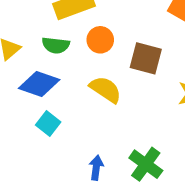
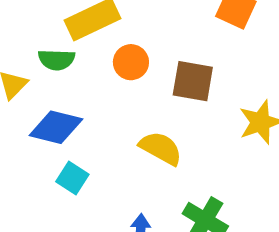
green semicircle: (56, 45) -> (57, 60), moved
yellow semicircle: (105, 89) -> (161, 148), moved

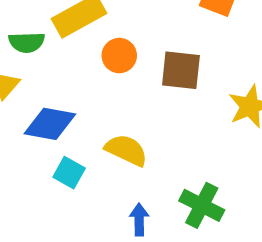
green semicircle: (57, 60) -> (27, 42), moved
yellow semicircle: (161, 148) -> (126, 150), moved

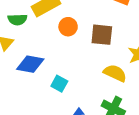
yellow semicircle: (126, 150) -> (115, 73), moved
cyan square: (69, 173) -> (59, 84), moved

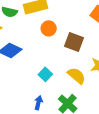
cyan square: (59, 84) -> (45, 74), moved

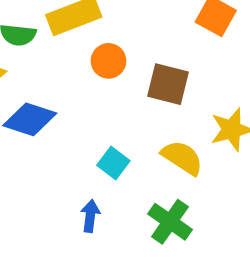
blue arrow: (38, 103) -> (90, 216), moved

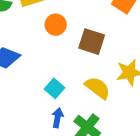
blue arrow: (90, 216) -> (58, 118), moved

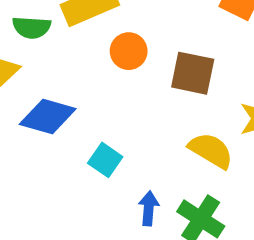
cyan square: (54, 88) -> (105, 160), moved

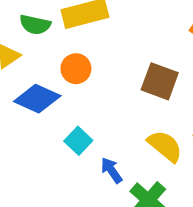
orange circle: (129, 51) -> (76, 69), moved
blue arrow: (149, 208) -> (111, 170), moved, turned -48

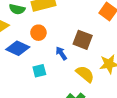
cyan square: (78, 141) -> (39, 71), turned 32
blue arrow: (111, 170) -> (61, 53), moved

